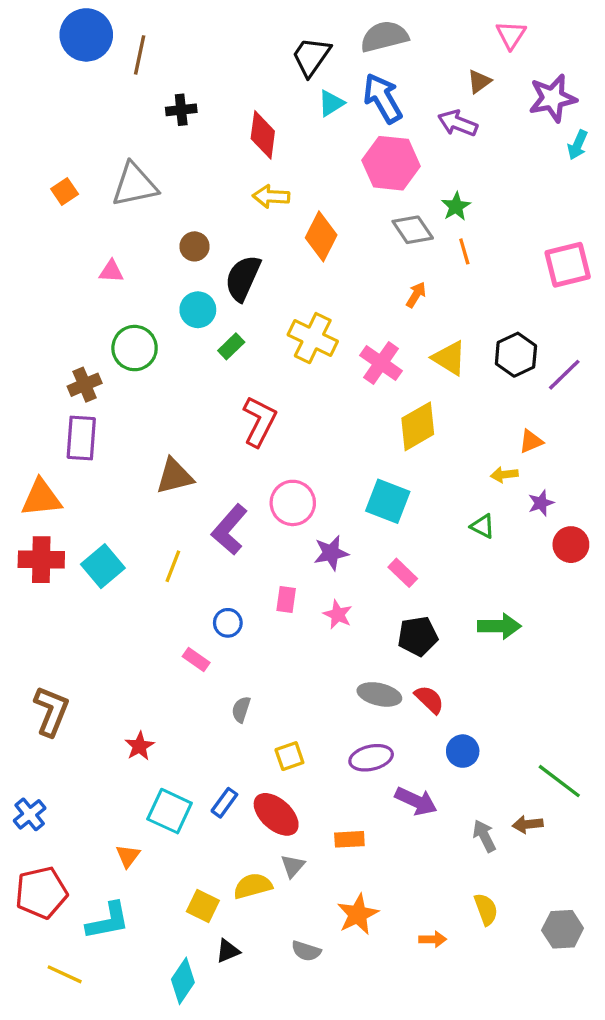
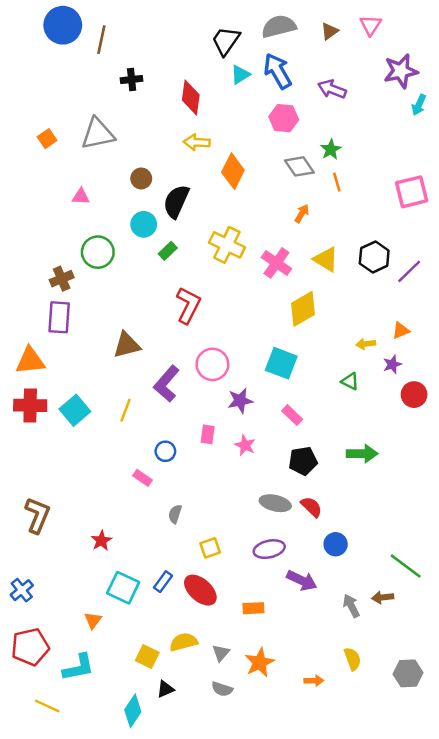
brown triangle: (479, 82) -> (330, 31), moved
pink hexagon: (391, 163) -> (284, 118), size x0.7
orange triangle: (531, 441) -> (401, 331), moved
gray triangle: (293, 866) -> (221, 653), moved

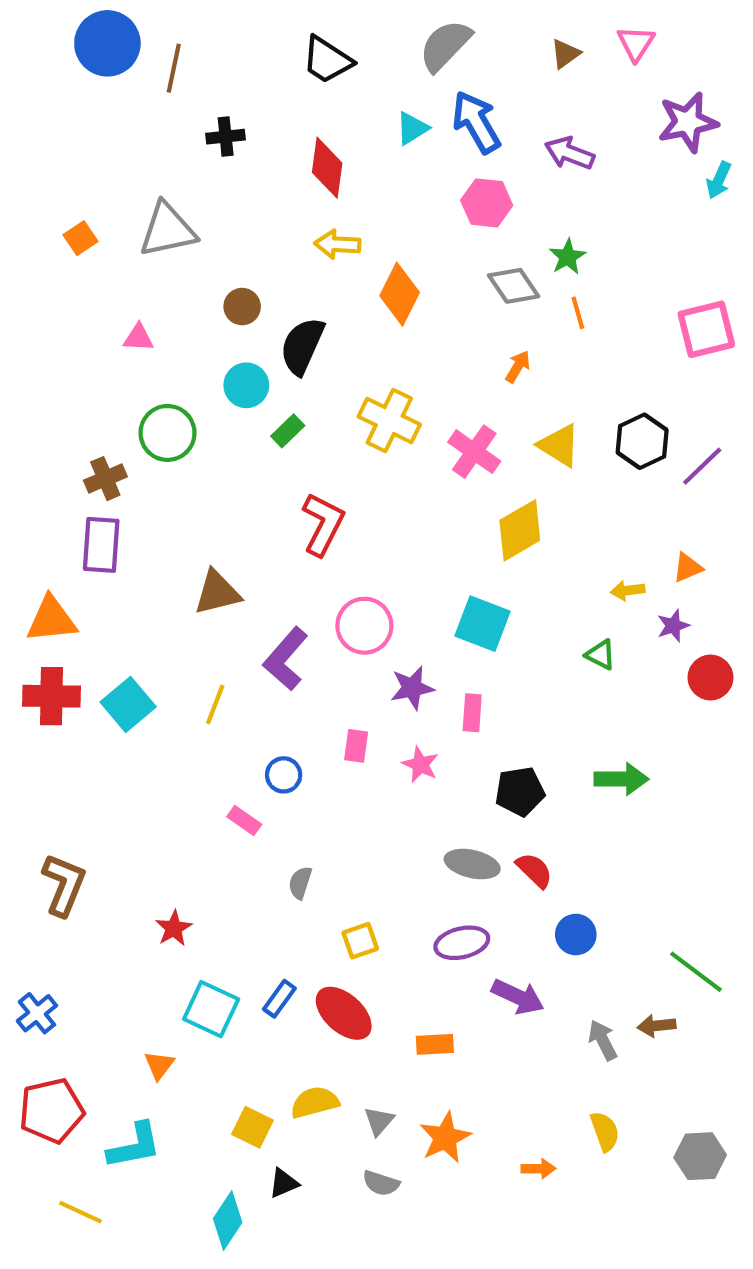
gray semicircle: (279, 26) -> (445, 45), moved, turned -32
black trapezoid: (226, 41) -> (327, 60), moved, turned -92
pink rectangle: (292, 415) -> (472, 713), moved, turned 50

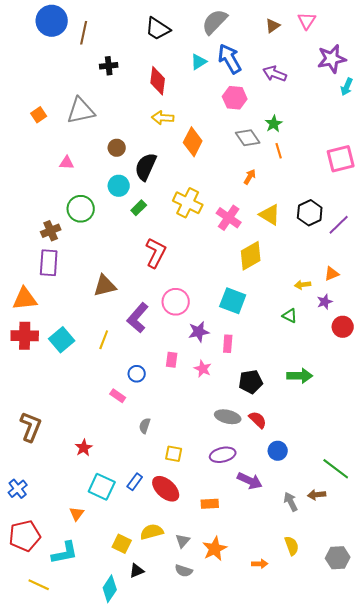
yellow square: (360, 941) -> (174, 454), turned 30

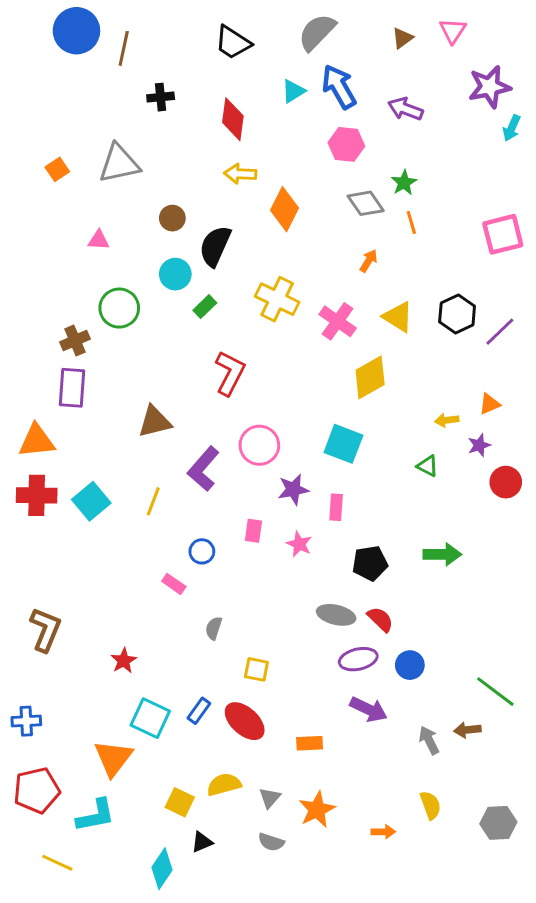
purple ellipse: (223, 455) -> (358, 659), moved
blue cross: (18, 489) -> (26, 721), turned 36
orange triangle: (77, 514) -> (113, 758), size x1.8

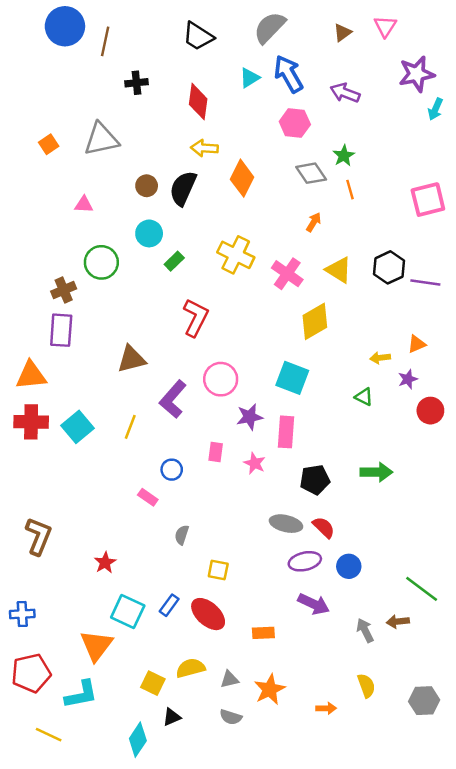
black semicircle: (215, 246) -> (183, 188), moved
purple line: (500, 332) -> (425, 282), turned 52
pink rectangle: (336, 507) -> (286, 432), size x1.4
gray triangle: (270, 798) -> (229, 679), turned 36

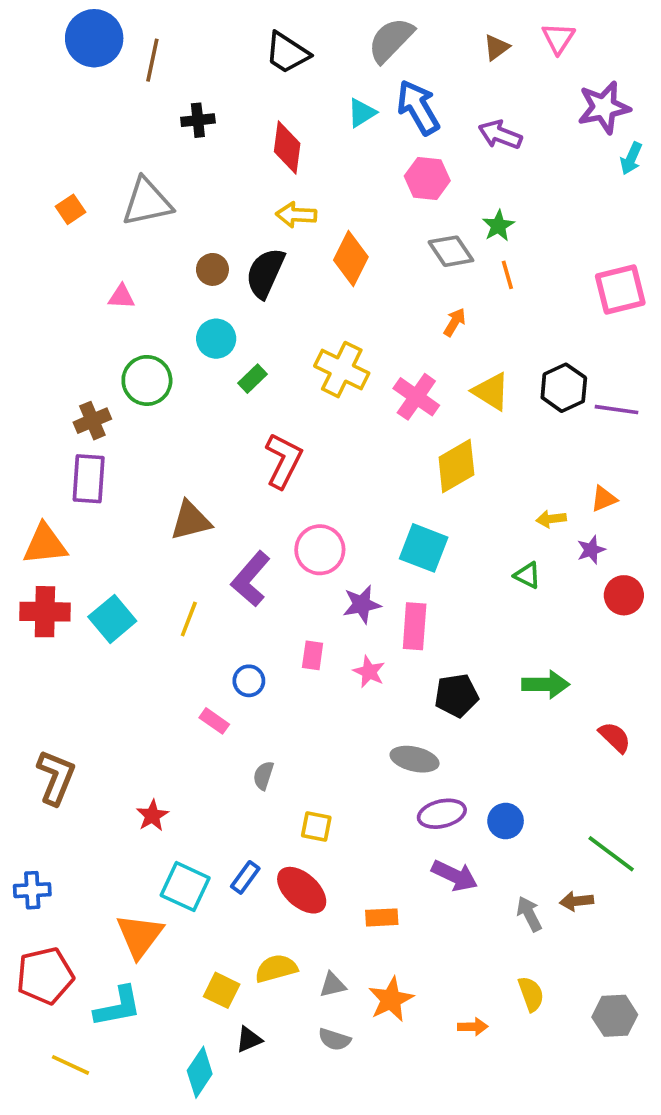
red semicircle: (324, 527) -> (615, 737), moved

